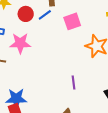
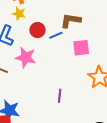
purple line: (73, 82) -> (60, 96), moved

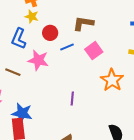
blue line: (56, 35) -> (67, 47), moved
pink square: (81, 48) -> (94, 51), turned -30

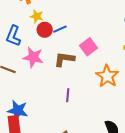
yellow star: (32, 16) -> (37, 16), moved
brown L-shape: (83, 23) -> (64, 59), moved
blue line: (67, 47) -> (60, 29), moved

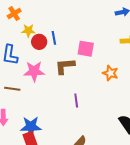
blue line: (60, 29) -> (54, 38), turned -64
pink square: (89, 47) -> (86, 49), turned -30
orange star: (107, 76) -> (110, 73), size x0.7

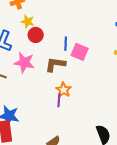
blue line: (54, 38) -> (66, 44), moved
orange star: (110, 73) -> (64, 90), moved

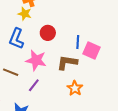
yellow star: (28, 22) -> (25, 14), moved
purple line: (59, 100) -> (34, 85), moved, turned 32

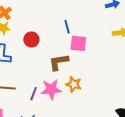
blue line: (78, 42) -> (67, 27), moved
pink star: (36, 60) -> (51, 89), moved

